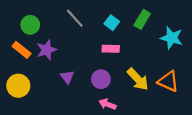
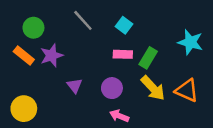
green rectangle: (142, 19) -> (148, 58), moved
yellow circle: (18, 86) -> (24, 109), moved

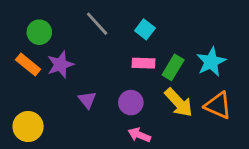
cyan star: (190, 42) -> (211, 62), moved, turned 30

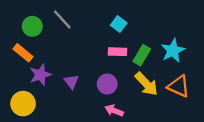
gray line: (97, 24) -> (62, 19), moved
purple star: (60, 65) -> (40, 75), moved

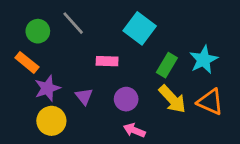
cyan square: (119, 24) -> (140, 28), size x1.6
pink rectangle: (118, 52) -> (107, 61), moved
yellow circle: (23, 104) -> (51, 121), moved

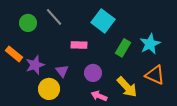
orange rectangle: (27, 62) -> (14, 54), moved
yellow arrow: (172, 99) -> (127, 87), moved
yellow circle: (51, 121) -> (49, 89), moved

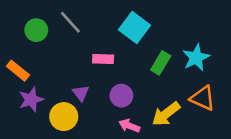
purple star: (35, 65) -> (31, 100), moved
yellow arrow: (127, 87) -> (166, 114), turned 95

